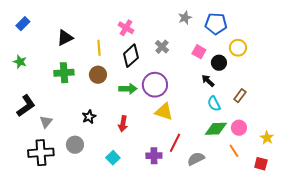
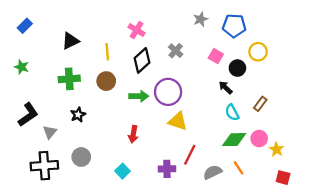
black star: (89, 117) -> (78, 115), moved
yellow star: (267, 138) -> (277, 149), moved
orange line: (234, 151) -> (239, 168), moved

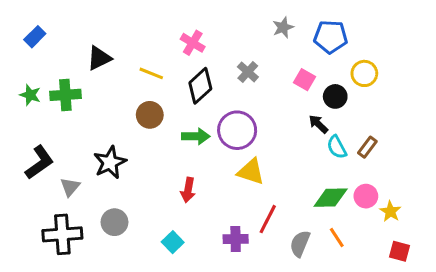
yellow line: (107, 52) -> (151, 73), turned -63
green cross: (69, 79) -> (65, 95), moved
cyan semicircle: (232, 112) -> (337, 147), moved
black star: (78, 115) -> (110, 162), size x1.5
gray semicircle: (213, 172) -> (300, 244), turned -42

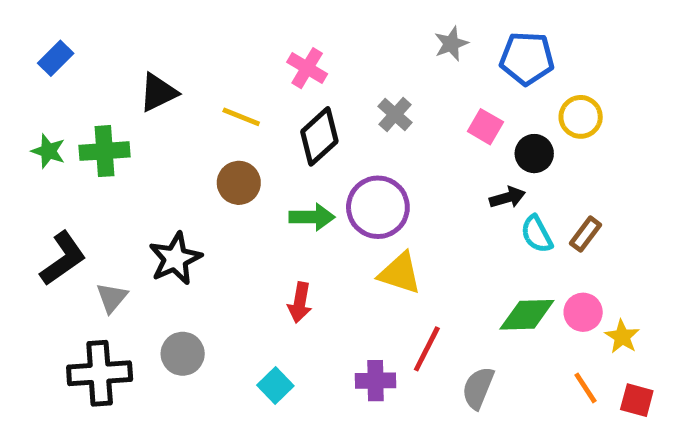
black arrow: (318, 124) -> (507, 197), turned 120
orange line: (337, 237) -> (585, 388), moved

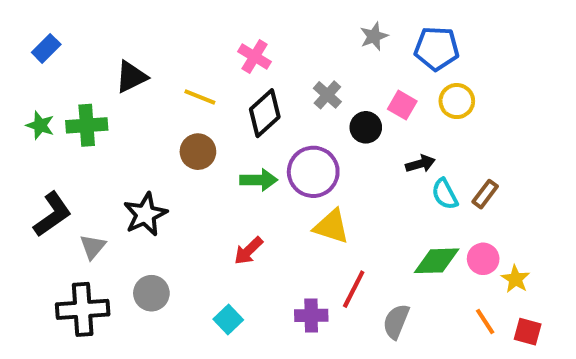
yellow circle: (581, 117) -> (457, 101), moved
black circle: (534, 154) -> (366, 127), moved
red arrow: (300, 302) -> (248, 251), turned 36

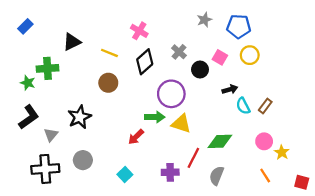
green star: (40, 125) -> (28, 83), moved
green arrow: (259, 180) -> (155, 117), moved
green diamond: (437, 261) -> (220, 141), moved
red square: (528, 332) -> (302, 182), moved

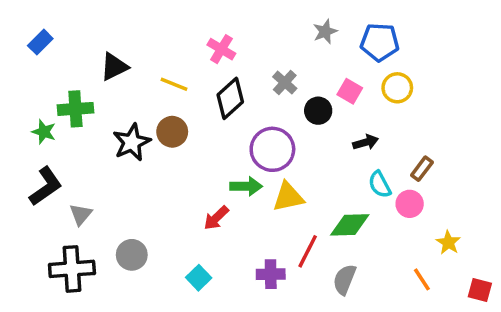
cyan semicircle: (243, 106) -> (380, 185), moved
black star: (80, 117) -> (132, 142), moved
yellow triangle: (181, 124) -> (288, 197), turned -30
pink circle: (264, 141) -> (410, 204), moved

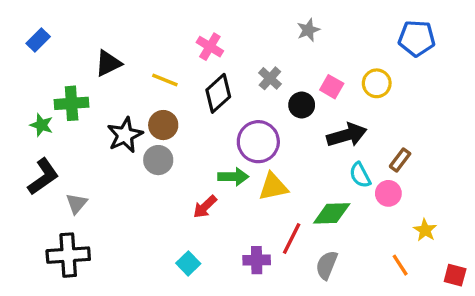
blue pentagon: (380, 42) -> (417, 38), moved
black arrow: (366, 142) -> (347, 135), size x1.6
gray circle: (132, 255) -> (158, 160), moved

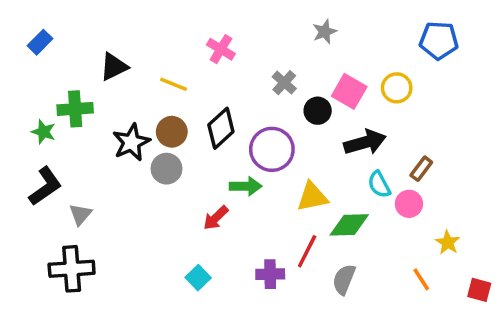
pink square: (332, 87) -> (349, 91), size x1.4
black diamond: (218, 93) -> (221, 128), moved
yellow triangle: (273, 187) -> (312, 197), moved

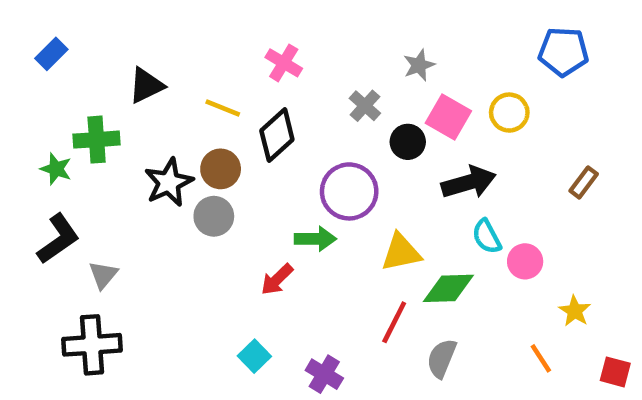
gray star: (325, 32) -> (419, 65), moved
black diamond: (221, 128) -> (277, 135), moved
brown rectangle: (421, 169) -> (584, 182), moved
purple cross: (270, 274) -> (324, 374), moved, turned 32

